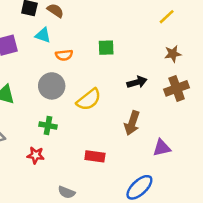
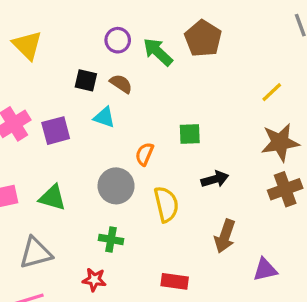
brown star: (173, 54) -> (280, 142), size x1.6
orange semicircle: (64, 55) -> (144, 154), moved, turned 119
black arrow: (137, 82) -> (215, 179), moved
yellow semicircle: (89, 100) -> (166, 204), turned -65

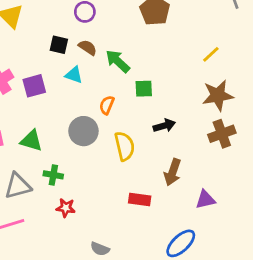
green arrow: (158, 52) -> (118, 61), moved
green cross: (111, 239) -> (53, 175), moved
red rectangle: (175, 281) -> (140, 200), moved

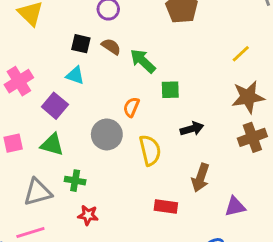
cyan triangle: (74, 75) -> (75, 75), moved
purple square: (34, 86) -> (55, 106), moved, turned -35

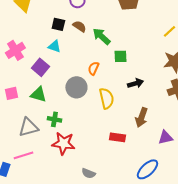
red star: (88, 215) -> (63, 143), size x1.6

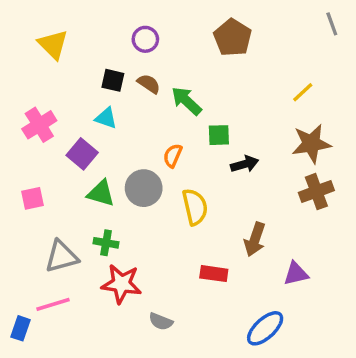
black arrow: (135, 83) -> (245, 164), moved
green triangle: (38, 94) -> (101, 193), moved
gray semicircle: (88, 173) -> (161, 321), moved

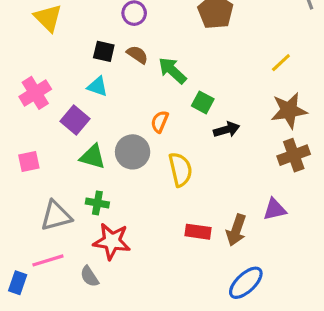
green square: (219, 135) -> (203, 102), turned 30
brown arrow: (255, 239) -> (236, 230), moved
purple triangle: (296, 274) -> (275, 209), moved
gray semicircle: (161, 321) -> (89, 276), moved, turned 35

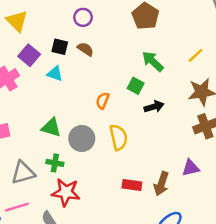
green arrow: (172, 71) -> (153, 61), moved
purple square: (75, 120) -> (29, 55), moved
gray circle: (133, 152) -> (82, 138), moved

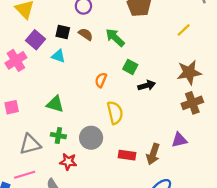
yellow line: (196, 55) -> (184, 30), moved
green arrow: (153, 61) -> (115, 38), moved
gray circle: (82, 138) -> (91, 138), moved
red star: (66, 192) -> (68, 162), size x0.7

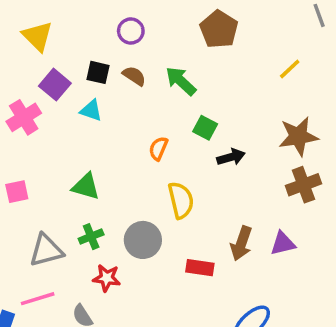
green cross: (58, 136) -> (91, 237), turned -32
brown arrow: (153, 154) -> (241, 243), moved

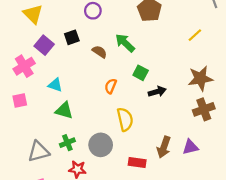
black square: (98, 72) -> (72, 37), turned -32
brown semicircle: (134, 76) -> (100, 52), moved
cyan triangle: (91, 110) -> (55, 85), moved
pink square: (17, 192) -> (20, 101), moved

